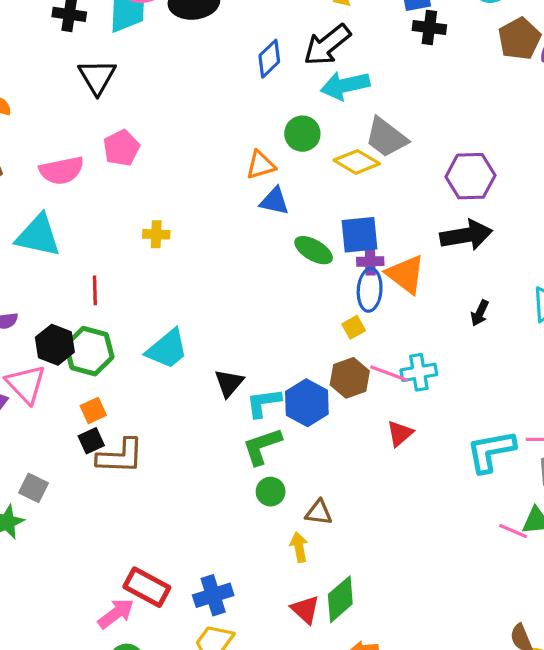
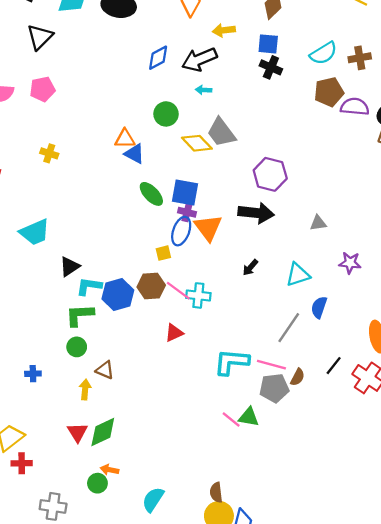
cyan arrow: (345, 85) -> (204, 90), size x0.5
orange triangle: (261, 165) -> (125, 139), moved
blue cross: (213, 595) -> (33, 374), moved, size x0.6

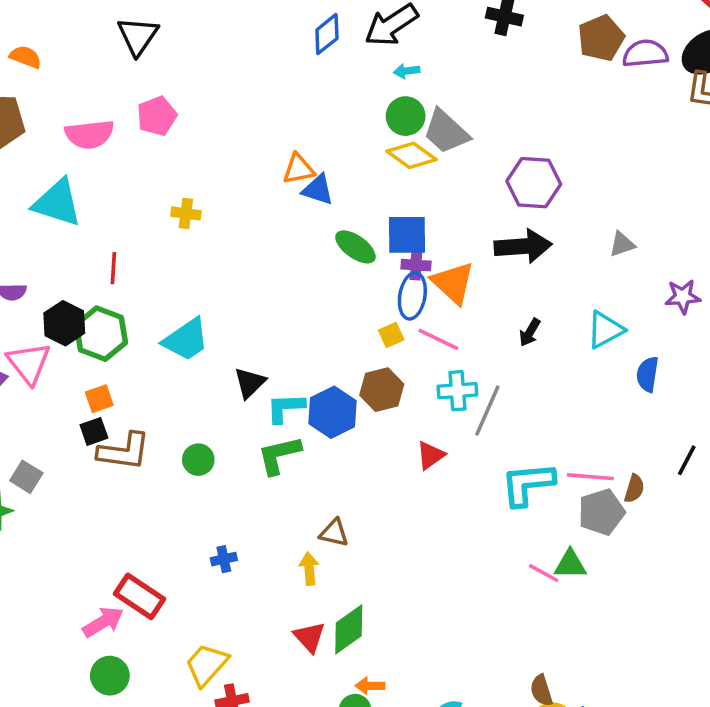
green circle: (166, 114) -> (406, 116), moved
pink line: (178, 291) -> (438, 339), moved
gray line: (289, 328) -> (487, 411), moved
green circle: (77, 347) -> (198, 460), moved

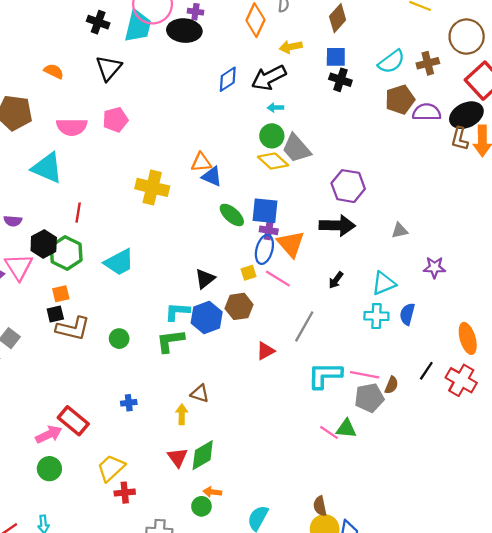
orange semicircle: (25, 57) -> (54, 71), moved
yellow cross: (186, 213) -> (152, 187), moved, size x1.8
black triangle: (250, 383) -> (205, 279), moved
cyan cross: (457, 391) -> (376, 316), moved

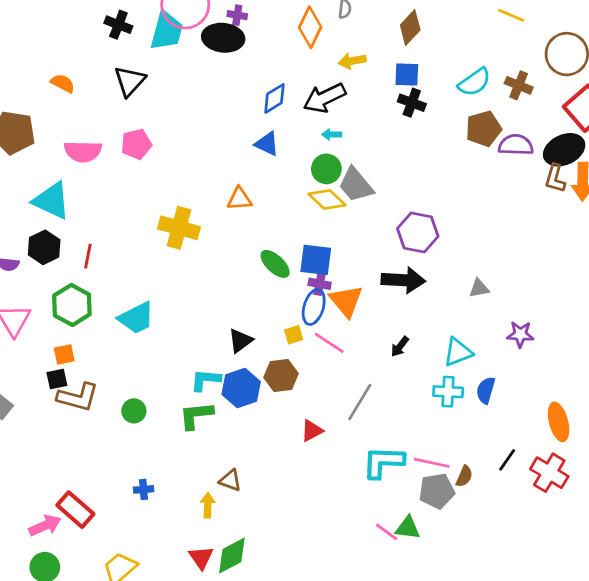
brown cross: (428, 63) -> (519, 85), turned 35
blue triangle: (212, 176) -> (267, 144), moved
black hexagon: (44, 244) -> (44, 247), moved

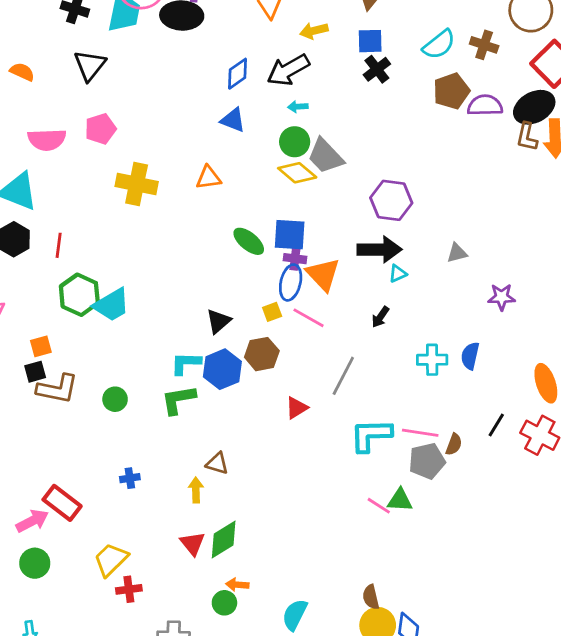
black cross: (412, 103) -> (377, 69), turned 36
yellow cross: (179, 228) -> (137, 184), moved
green hexagon: (72, 305) -> (79, 295), moved
cyan triangle: (458, 352) -> (398, 274), moved, size x0.6

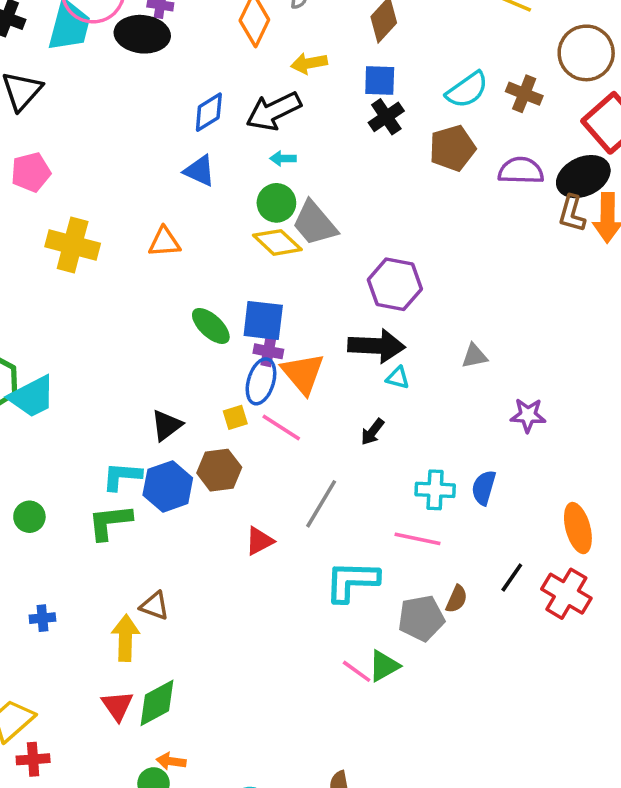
brown pentagon: (451, 91) -> (452, 148), moved
cyan triangle: (398, 274) -> (398, 378), turned 36
pink line: (420, 433) -> (417, 539), moved
yellow arrow: (196, 490) -> (125, 638), size x1.4
green triangle: (400, 500) -> (384, 666), turned -36

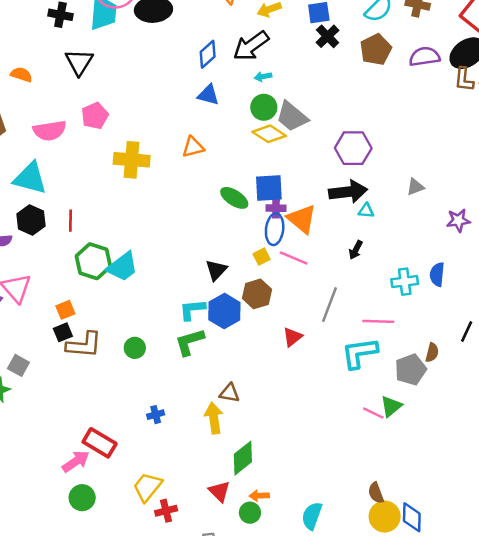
pink line: (417, 539) -> (378, 321), moved
red triangle: (117, 706) -> (219, 491), moved

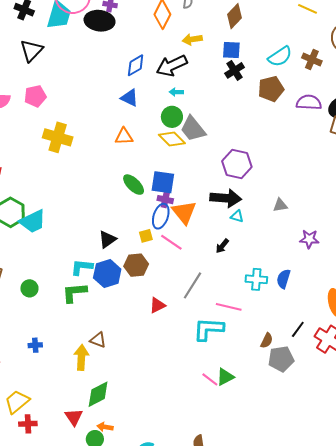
orange triangle: (193, 147) -> (124, 136), moved
gray pentagon: (411, 370) -> (281, 359), moved

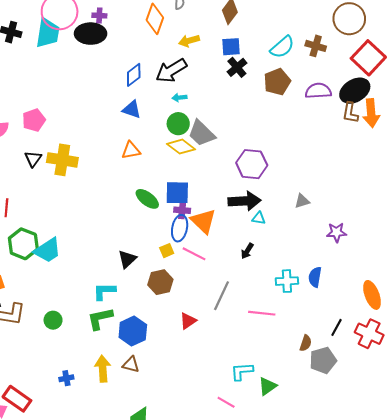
black triangle: (31, 51) -> (33, 159), moved, size x0.7
blue hexagon: (107, 274) -> (133, 331), moved
cyan L-shape: (209, 329) -> (242, 371), moved, size x0.7
yellow arrow: (81, 357) -> (103, 369), moved
pink line: (210, 379) -> (226, 402), moved

